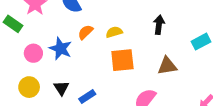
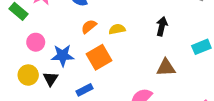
blue star: (61, 49) -> (63, 55), moved, turned -30
orange square: (122, 60) -> (99, 57), moved, turned -30
black triangle: (61, 88) -> (50, 79), moved

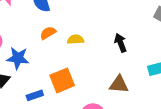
black arrow: (162, 26) -> (120, 43), turned -42
orange square: (99, 57) -> (62, 80), moved

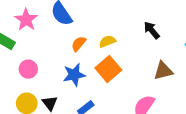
blue star: (18, 58) -> (74, 75), moved
orange square: (62, 80) -> (108, 69), moved

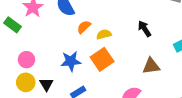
orange semicircle: (79, 44) -> (84, 27), moved
pink circle: (28, 69) -> (26, 60), moved

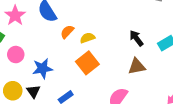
black arrow: (144, 29) -> (136, 38), moved
pink circle: (26, 60) -> (16, 55), moved
blue star: (71, 61) -> (42, 69), moved

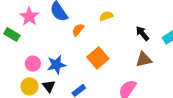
yellow semicircle: (87, 38) -> (106, 16), moved
pink circle: (16, 55) -> (33, 64), moved

